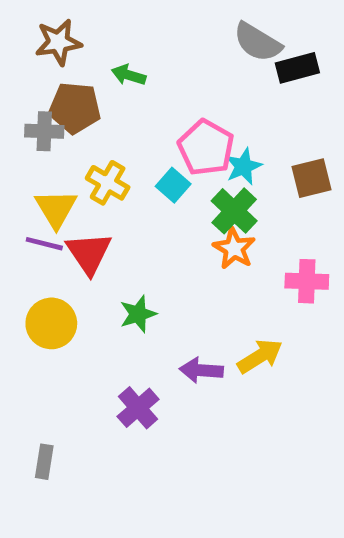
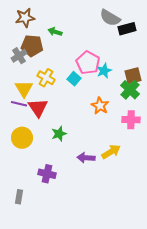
gray cross: (44, 131) -> (19, 56), turned -35
green cross: (234, 211) -> (130, 90), moved
purple cross: (138, 408) -> (47, 174), moved, turned -36

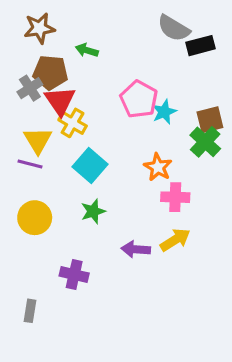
cyan square: (74, 79) -> (90, 166), moved, size x1.5
red triangle: (38, 108) -> (60, 101), moved
pink cross: (131, 120) -> (175, 197), moved

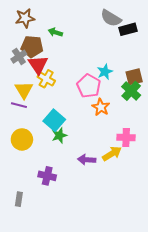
pink pentagon: (139, 99) -> (89, 86), moved
cyan square: (90, 166) -> (54, 120), moved
pink cross: (175, 197) -> (126, 137), moved

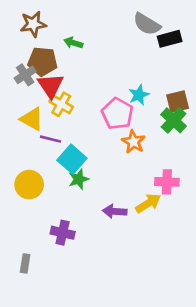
yellow triangle: (24, 90) -> (32, 119), turned -30
purple line: (19, 105) -> (51, 139), moved

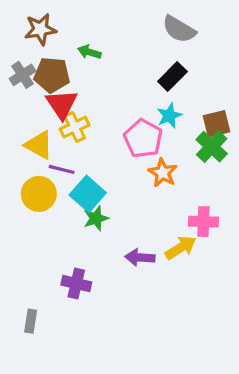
black rectangle: (170, 39) -> (172, 77), moved, turned -30
gray cross: (25, 75) -> (23, 75), moved
yellow cross: (61, 104) -> (75, 127), turned 35
yellow circle: (29, 185) -> (39, 194), moved

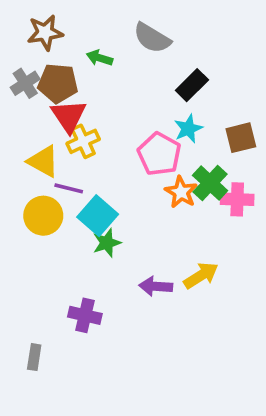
gray semicircle: (179, 29) -> (152, 38), moved
green cross: (212, 147) -> (210, 183), moved
pink cross: (203, 222) -> (237, 199), moved

